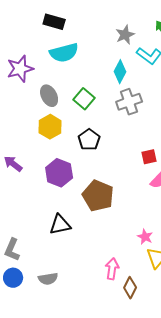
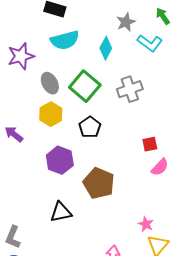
cyan diamond: (120, 72) -> (106, 48), moved
green square: (84, 99) -> (85, 86), size x1.4
purple arrow: (13, 164) -> (14, 134), moved

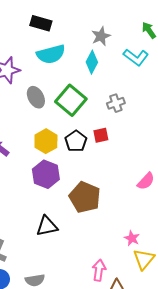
gray star: (126, 22) -> (101, 36), moved
gray cross: (130, 89) -> (116, 103), size x0.7
yellow hexagon: (51, 114) -> (46, 141), moved
red square: (150, 144) -> (101, 135), moved

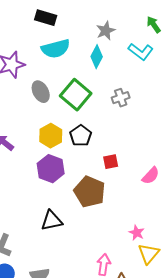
red square: (101, 135) -> (111, 162), moved

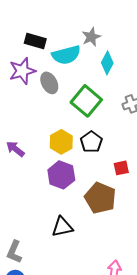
black rectangle: (46, 18) -> (35, 41), moved
gray star: (106, 31) -> (91, 37), moved
gray ellipse: (41, 92) -> (49, 83), moved

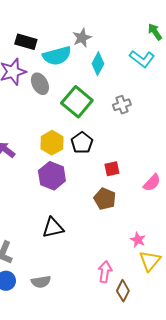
brown pentagon: (100, 198) -> (105, 199), moved, size x0.7

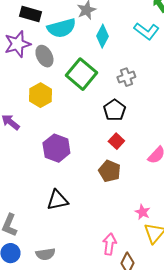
yellow hexagon: (52, 143) -> (40, 95), moved
black pentagon: (82, 143) -> (114, 110), moved
red square: (112, 169) -> (116, 141), turned -35

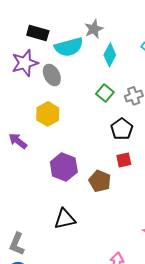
green square: (81, 74) -> (105, 93), moved, size x0.6
red square: (116, 141) -> (124, 160), turned 35
brown pentagon: (109, 171) -> (100, 181), moved

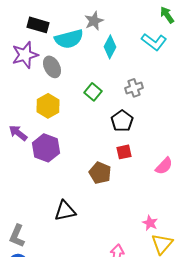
green square: (105, 93) -> (93, 92), moved
purple hexagon: (64, 167) -> (46, 148), moved

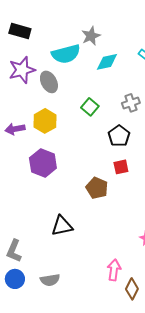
black rectangle: (38, 25) -> (20, 31), moved
cyan diamond: (110, 47) -> (107, 62), turned 50
purple arrow: (18, 133) -> (15, 129), moved, turned -48

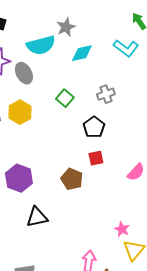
purple hexagon: (43, 163) -> (19, 178), moved

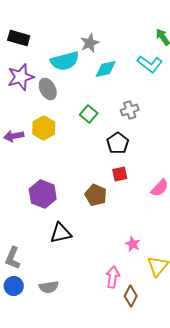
pink star: (122, 229) -> (133, 244), moved

